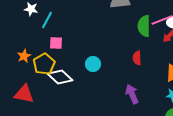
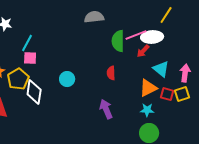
cyan line: (47, 20) -> (27, 43), moved
white diamond: (60, 77) -> (34, 92), turned 55

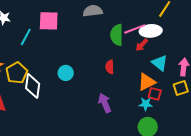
pink square: (30, 58) -> (49, 21), moved, size x1.5
red square: (167, 94) -> (155, 94), moved

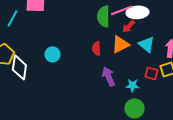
orange triangle: (147, 82) -> (120, 44), moved
red square: (155, 94) -> (151, 73), moved
purple arrow: (105, 103) -> (108, 76), moved

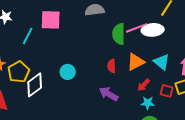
red arrow: (128, 26) -> (144, 85), moved
white diamond: (19, 67) -> (35, 85), turned 45
purple arrow: (108, 76) -> (109, 94), moved, turned -36

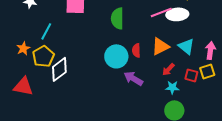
green semicircle: (119, 34) -> (117, 18), moved
cyan line: (28, 36) -> (46, 31), moved
cyan circle: (68, 72) -> (116, 56), moved, size x1.5

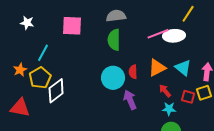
red arrow: (168, 69) -> (165, 91), turned 96
purple arrow: (133, 78) -> (130, 100), turned 36

